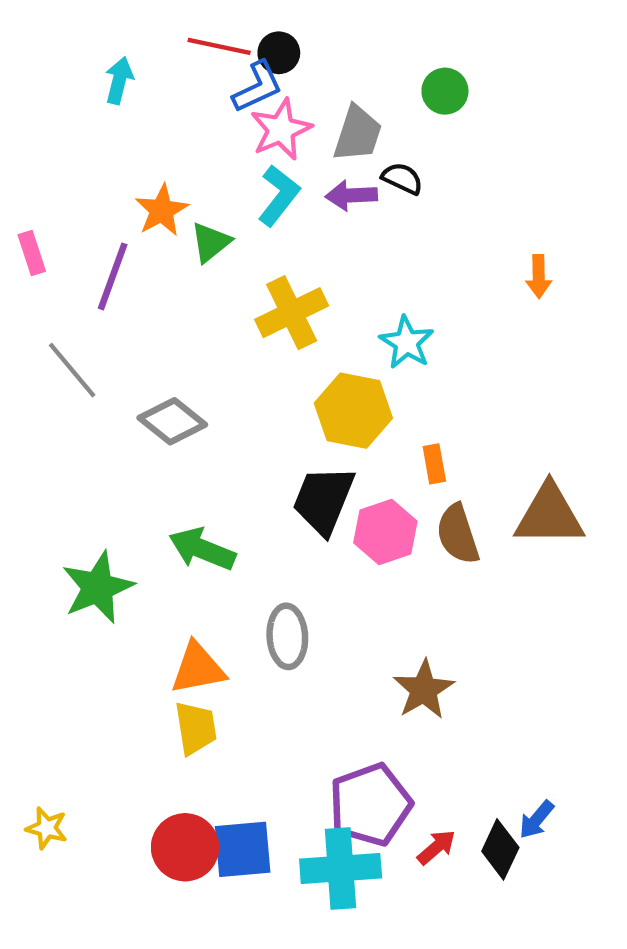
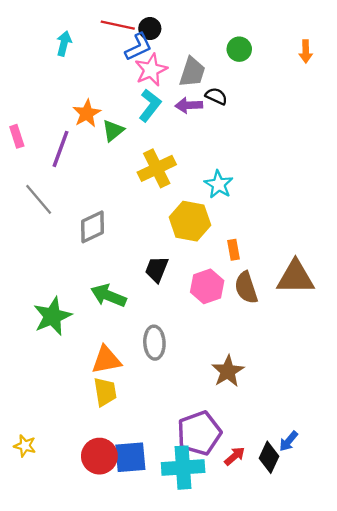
orange arrow: (539, 276) -> (306, 51), moved
gray diamond: (172, 421) -> (93, 227), turned -64
black trapezoid: (324, 500) -> (157, 269), moved, size x0.7

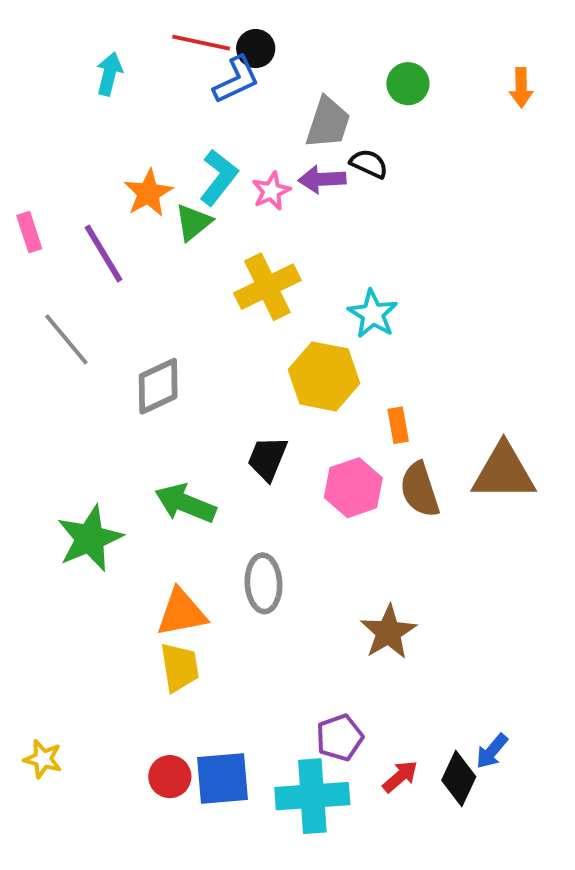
pink star: (151, 70) -> (271, 191), moved, size x0.7
cyan L-shape: (150, 105) -> (219, 177), moved
purple line: (60, 149) -> (103, 253), turned -51
purple pentagon: (199, 433) -> (340, 738), size x0.6
red circle: (99, 456) -> (170, 777), size x0.7

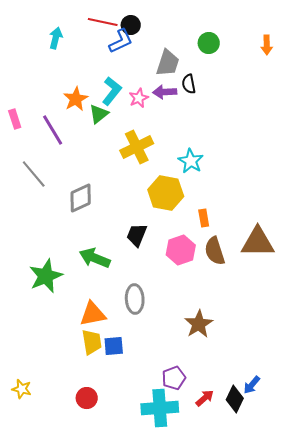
black semicircle: (369, 164) -> (189, 84), turned -126
blue square: (223, 779) -> (114, 346), moved, size x0.7

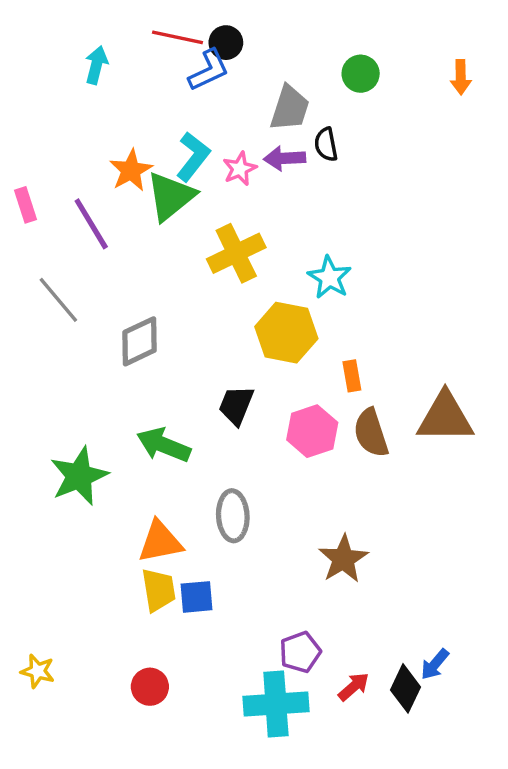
green triangle: (99, 114) -> (171, 196), size x1.5

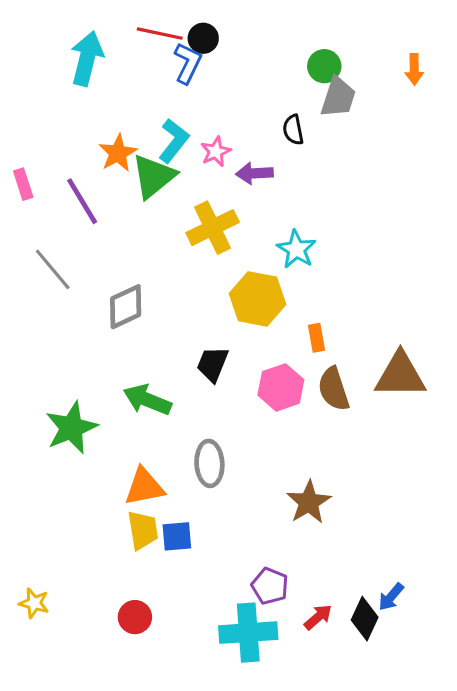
cyan arrow: (96, 65) -> (87, 58), size x1.6
blue L-shape: (209, 70) -> (188, 63), turned -39
gray trapezoid: (290, 108) -> (338, 97), moved
purple arrow: (285, 158) -> (254, 173), moved
purple pentagon: (300, 652) -> (270, 586), turned -30

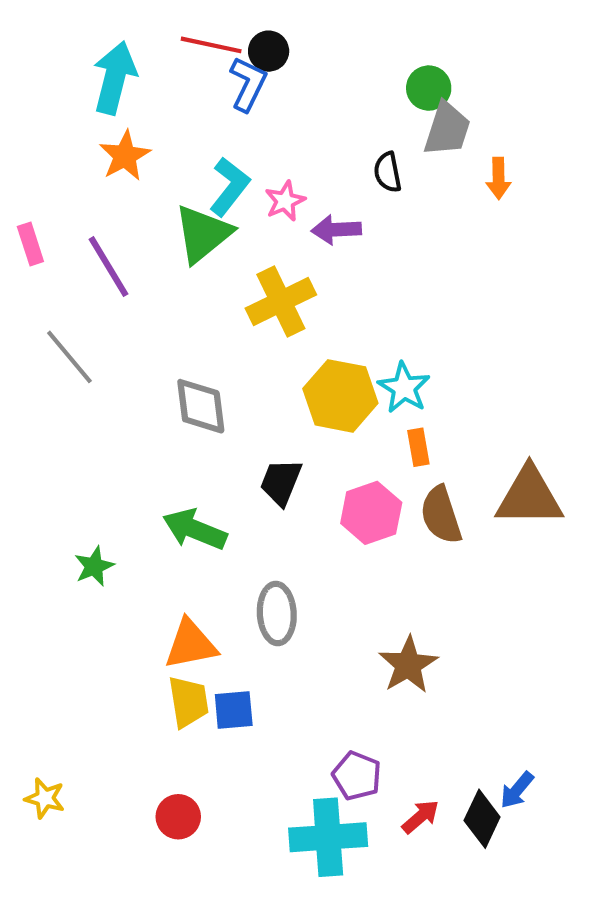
orange arrow: (414, 69) -> (498, 178), moved
orange star: (118, 153) -> (125, 156), moved
cyan star: (296, 249) -> (404, 388), moved
gray diamond: (126, 307) -> (201, 406), moved, turned -72
green star: (71, 428) -> (94, 566), size x0.6

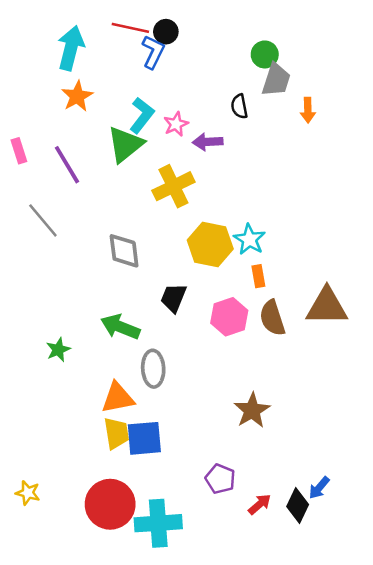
gray ellipse: (277, 614) -> (153, 369), moved
blue square: (234, 710) -> (144, 438), size x1.4
red circle: (178, 817) -> (110, 504), size x1.8
cyan cross: (328, 837) -> (158, 523), moved

